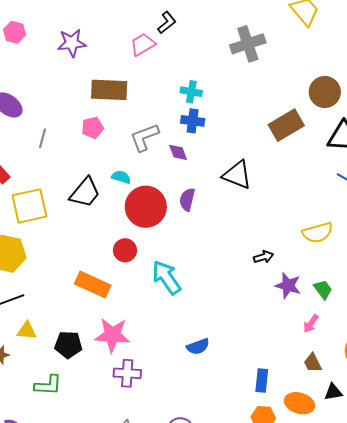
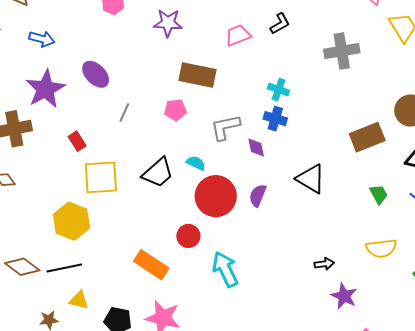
black L-shape: (167, 23) -> (280, 24), moved
green trapezoid: (323, 289) -> (379, 194), moved

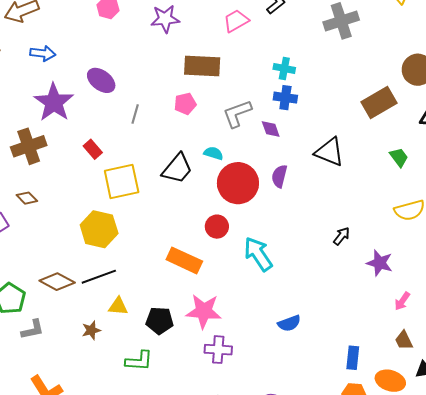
black arrow: (324, 264) -> (341, 236), moved, turned -36

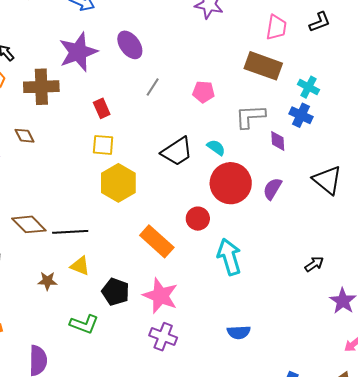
pink trapezoid: (236, 21) -> (276, 27), turned 112
brown rectangle: (202, 66) -> (263, 66), moved
yellow square: (122, 182) -> (103, 145), moved, size x0.6
yellow hexagon: (99, 229) -> (118, 183), moved

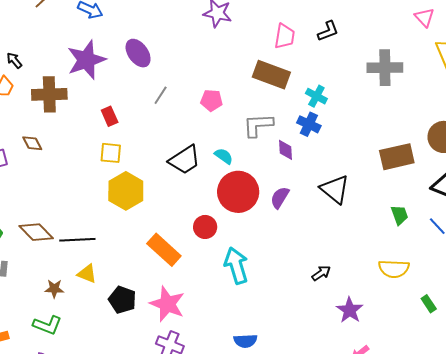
green L-shape: (84, 324) -> (47, 325), moved

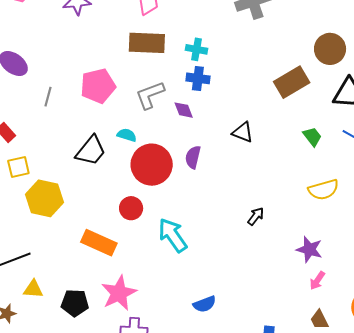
pink pentagon: (211, 100) -> (98, 86), size x1.6
black triangle: (335, 189) -> (243, 132), size x0.7
pink star: (167, 304) -> (119, 293), turned -30
purple star: (350, 310) -> (309, 249), moved

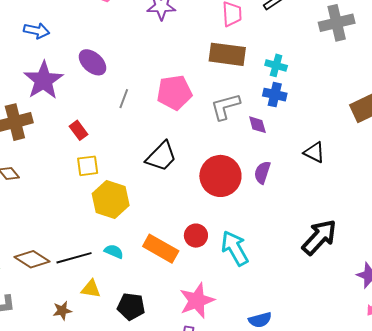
cyan semicircle: (127, 135) -> (114, 251), moved
red circle: (131, 208) -> (196, 236), moved
black arrow: (256, 216) -> (319, 237), size x2.0
pink star: (119, 293) -> (197, 301), moved

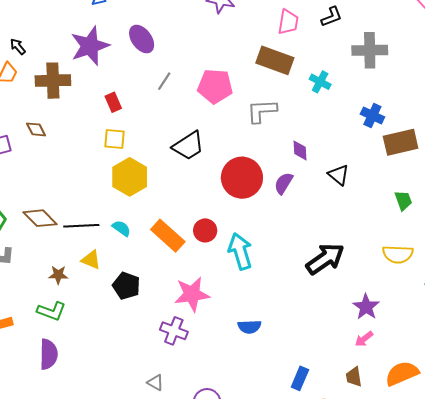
gray cross: (337, 23) -> (370, 50), moved
blue cross: (275, 95) -> (372, 115), moved
purple diamond: (257, 125) -> (300, 150), moved

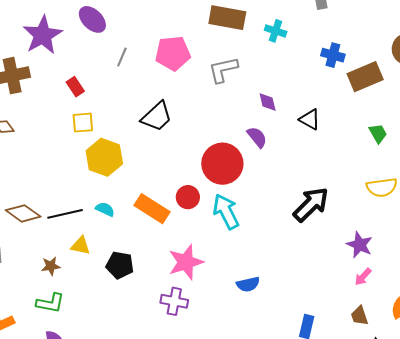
red circle: (242, 178) -> (222, 164), moved
purple semicircle: (284, 183) -> (257, 137), turned 120

